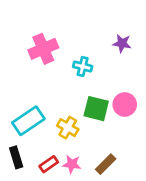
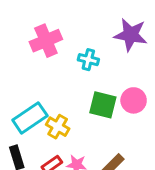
purple star: (122, 43) -> (131, 35), size x1.6
yellow cross: (68, 128) -> (58, 127), moved

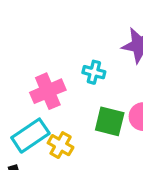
pink cross: (46, 41) -> (48, 91), moved

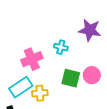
yellow cross: (61, 145) -> (40, 93), turned -35

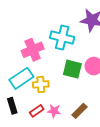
cyan cross: (61, 47) -> (62, 38), size x1.6

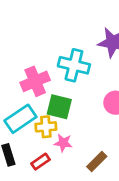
green square: (72, 69) -> (59, 107), moved
pink star: (54, 111) -> (63, 143), moved

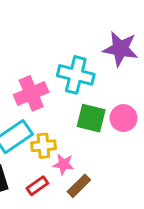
green square: (59, 107) -> (91, 118), moved
brown rectangle: (97, 162) -> (79, 186), moved

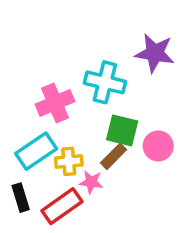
pink circle: (124, 118) -> (158, 146), moved
red rectangle: (37, 186) -> (62, 206), size x1.6
brown rectangle: (79, 186) -> (113, 156), moved

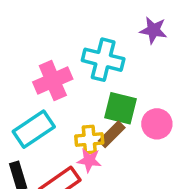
purple star: (155, 53) -> (153, 30), size x0.7
yellow cross: (69, 161) -> (89, 139), moved

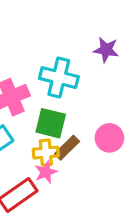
green square: (120, 108) -> (51, 123), moved
pink star: (89, 160) -> (46, 172), turned -30

